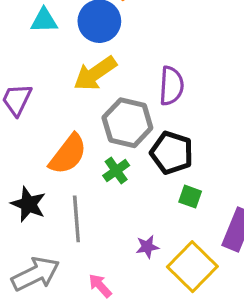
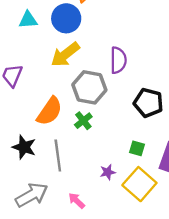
black pentagon: (172, 153) -> (148, 103), moved
green square: (190, 197) -> (137, 148), moved

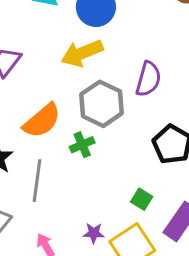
purple star: (108, 172) -> (94, 233), moved

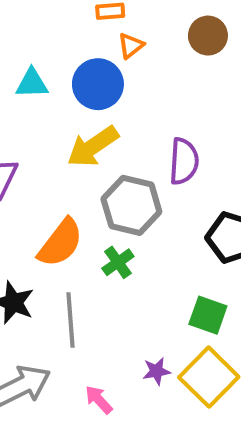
green square: (142, 199) -> (208, 315), size x1.4

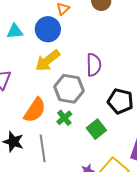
green square: (208, 315) -> (96, 129), moved, turned 36

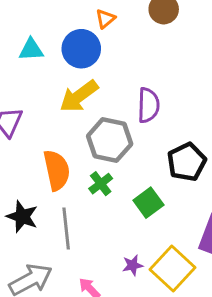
black pentagon: (120, 101) -> (187, 162), turned 30
orange semicircle: (35, 110) -> (57, 170), turned -48

